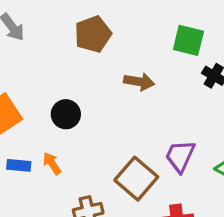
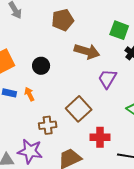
brown arrow: (139, 82) -> (87, 51), size x1.4
purple trapezoid: (180, 156) -> (107, 79), moved

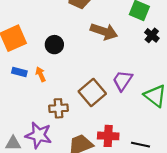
purple trapezoid: (107, 79) -> (122, 81), moved
red cross: (100, 137) -> (108, 136), moved

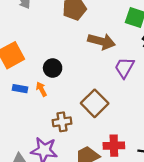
black circle: (54, 45) -> (53, 68), moved
purple trapezoid: (122, 81) -> (124, 68), moved

